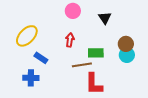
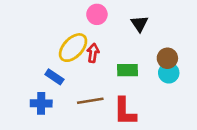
yellow ellipse: (27, 36) -> (73, 48), moved
brown line: (82, 65) -> (90, 101), moved

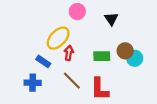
red arrow: (93, 53) -> (69, 53), moved
brown circle: (167, 58) -> (125, 51), moved
brown line: (90, 101) -> (72, 81), turned 54

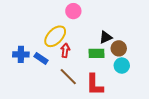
black triangle: (111, 19) -> (106, 37), moved, turned 40
cyan circle: (135, 58) -> (122, 66), moved
blue cross: (33, 83) -> (21, 54), moved

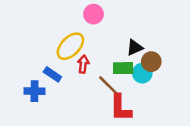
blue cross: (21, 54) -> (34, 91), moved
cyan circle: (122, 66) -> (142, 73), moved
brown line: (68, 77) -> (109, 86), moved

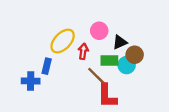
pink circle: (94, 14) -> (99, 31), moved
red arrow: (83, 64) -> (83, 51), moved
blue rectangle: (52, 74) -> (47, 66), turned 70

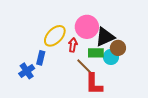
pink circle: (99, 31) -> (87, 27), size x1.5
black triangle: (120, 42) -> (105, 37), size x1.5
blue cross: (31, 81) -> (27, 71), turned -35

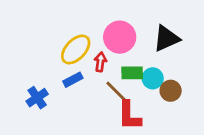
black triangle: (105, 37) -> (166, 38), moved
brown circle: (118, 48) -> (171, 91), moved
blue rectangle: (41, 58) -> (73, 80), moved, turned 48

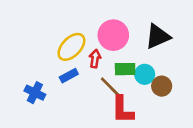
blue cross: (37, 98) -> (35, 93), turned -30

